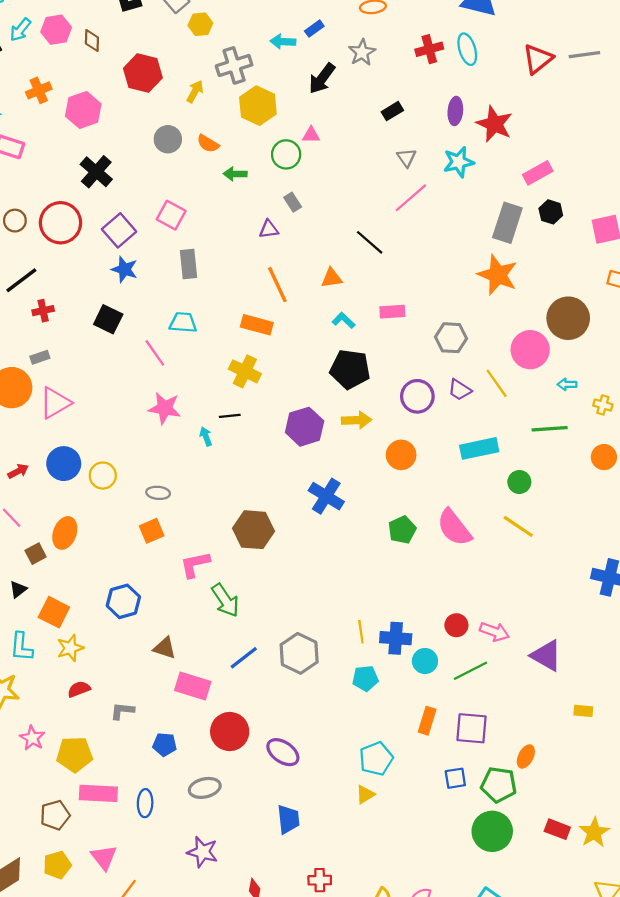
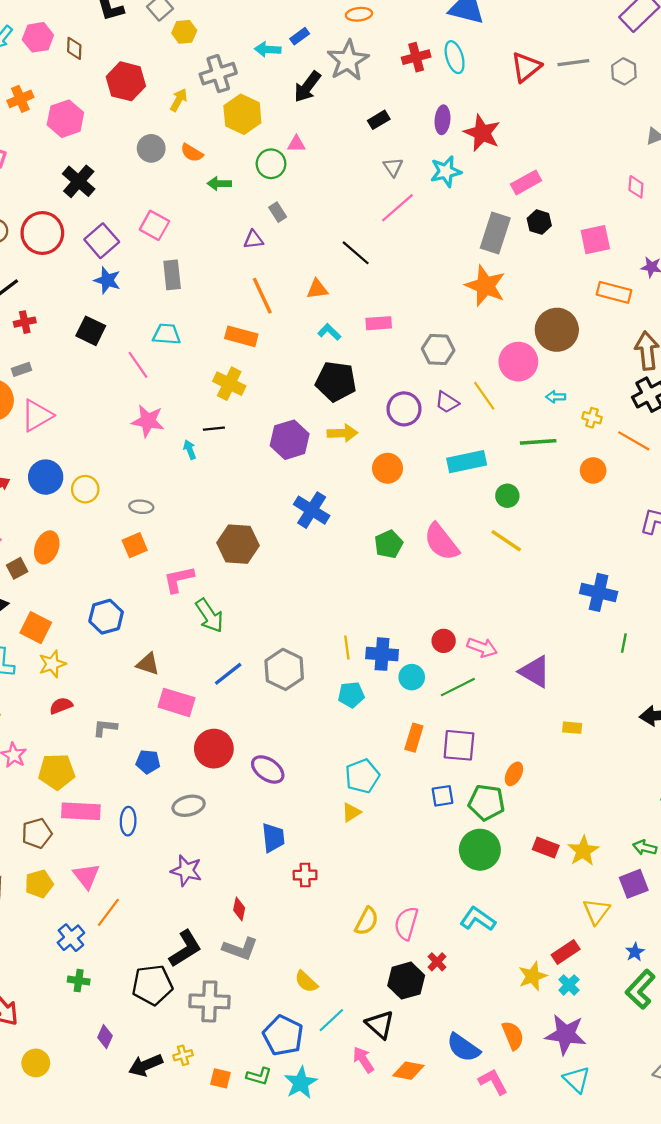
gray star: (362, 52) -> (348, 60), size x1.5
red cross: (320, 880) -> (305, 875), moved

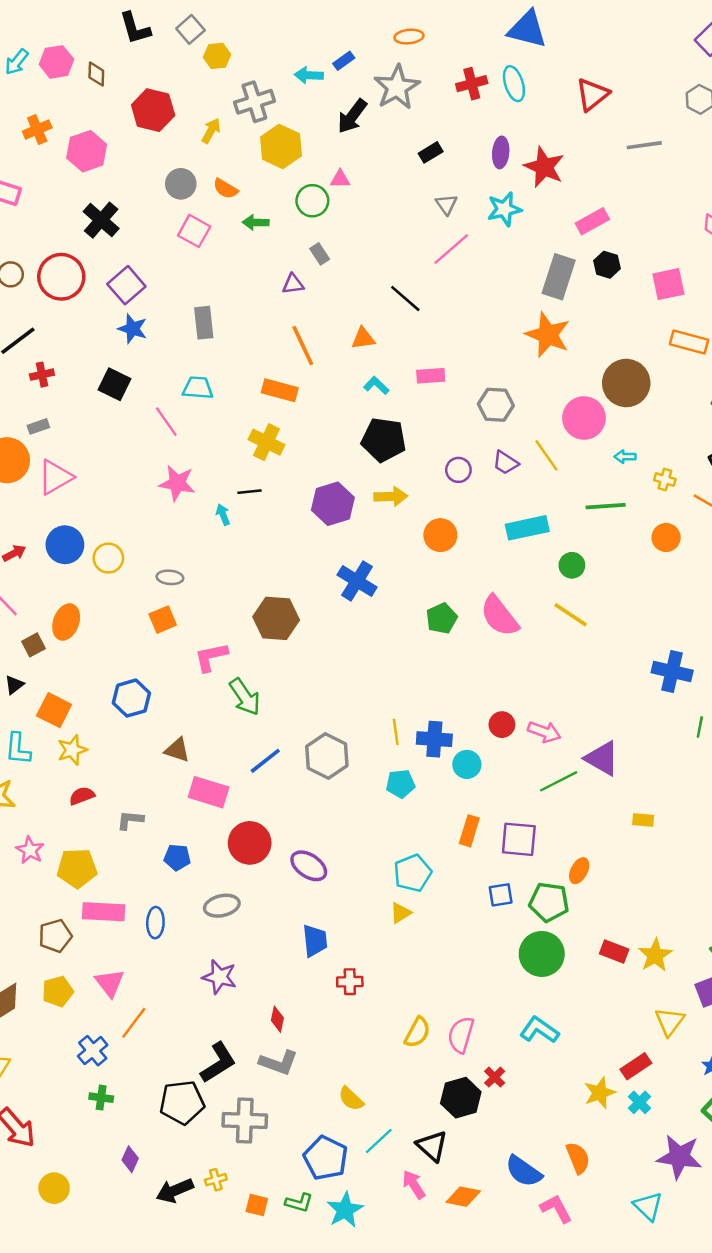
gray line: (573, 63) -> (644, 145), moved
pink square: (154, 225) -> (194, 231), moved
purple circle: (404, 409) -> (458, 470), size x0.7
green line: (458, 687) -> (559, 781), moved
purple star: (566, 1034) -> (679, 1157), moved

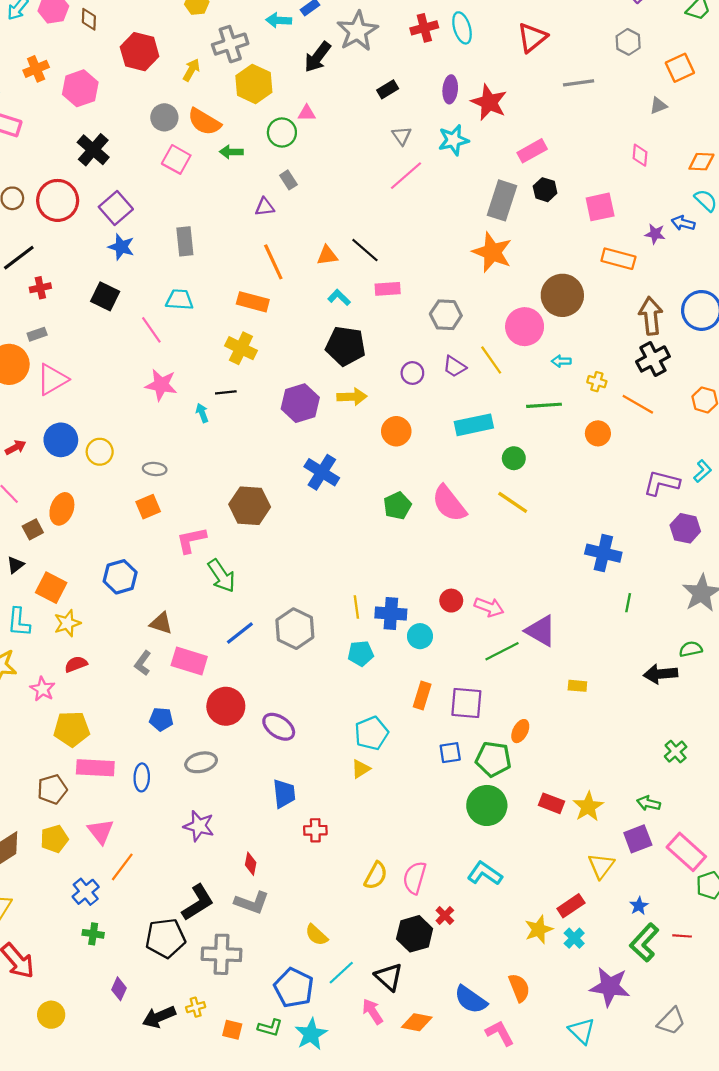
orange semicircle: (225, 189) -> (204, 122), size x1.5
black line: (405, 299) -> (365, 250), moved
gray L-shape: (130, 820) -> (143, 663), moved, turned -60
pink star: (30, 850) -> (42, 689), moved

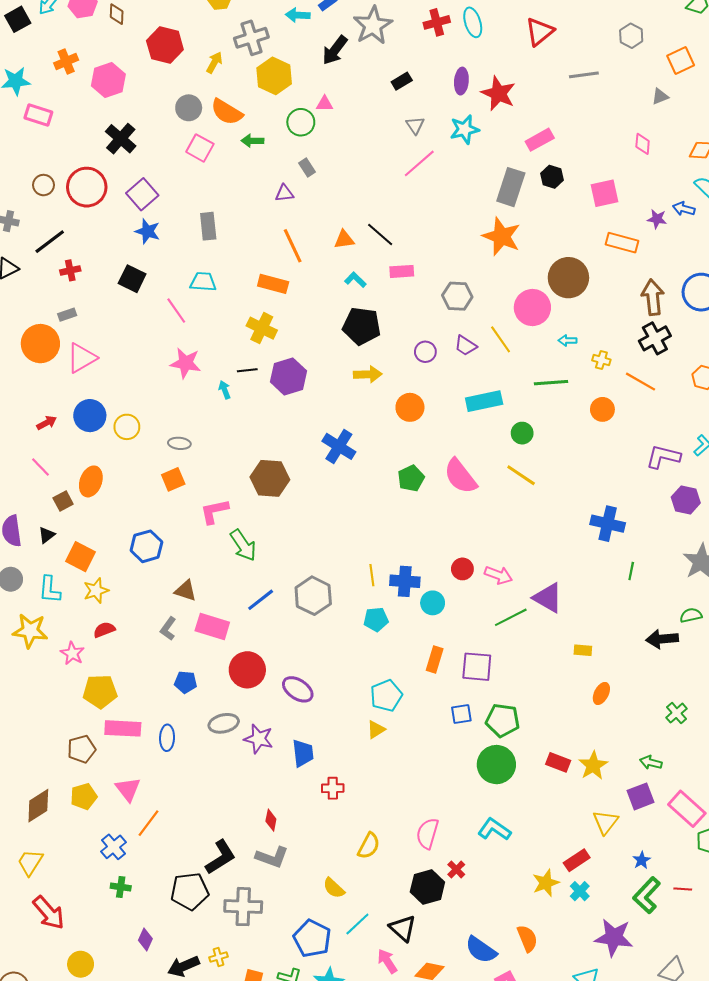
purple hexagon: (300, 403) -> (288, 376), moved
orange ellipse: (520, 731) -> (601, 693), moved
purple star: (199, 826) -> (259, 739), moved
yellow semicircle: (376, 876) -> (369, 846), moved

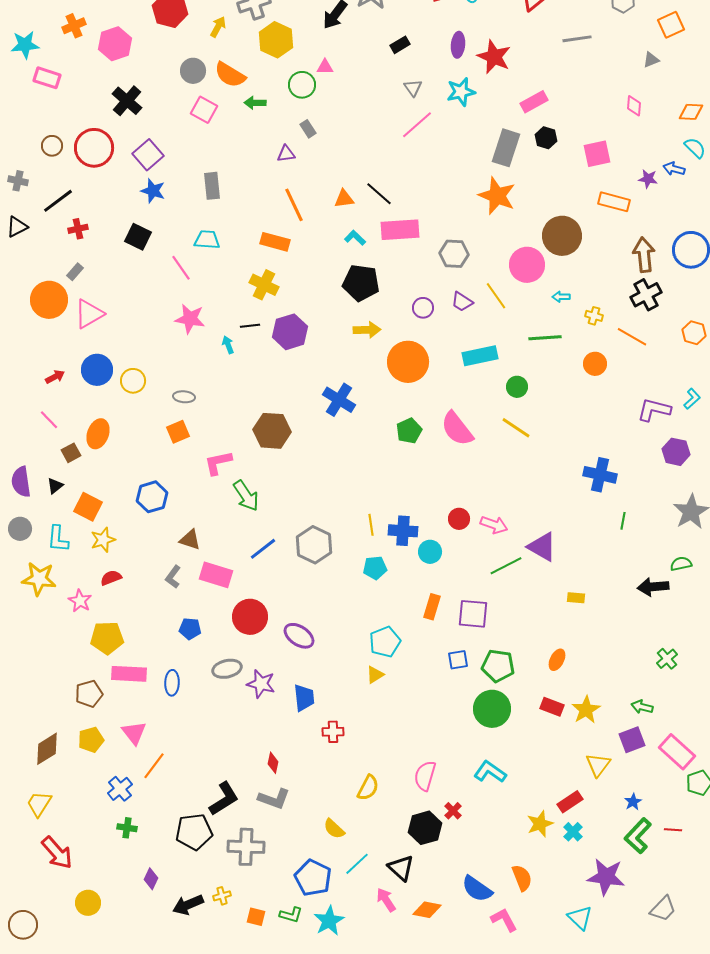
pink rectangle: (402, 271) -> (400, 230), size x1.6
gray rectangle: (67, 315) -> (75, 272), turned -30
orange circle: (410, 407) -> (408, 362), size x1.5
orange ellipse: (601, 693) -> (557, 660), moved

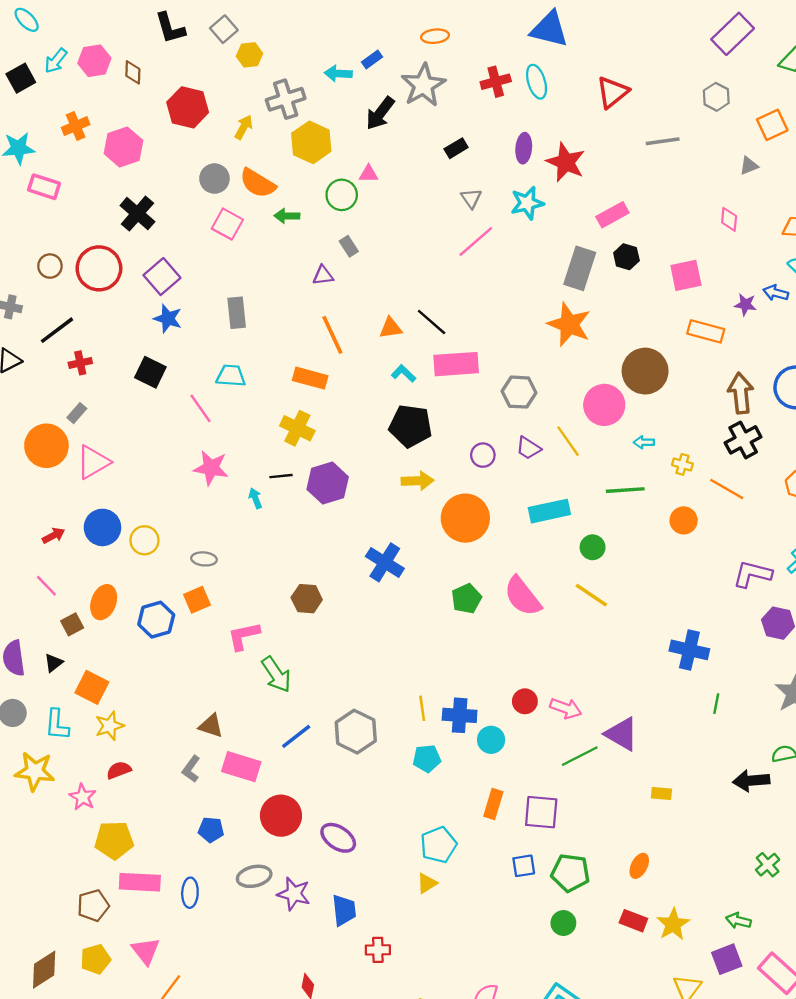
brown hexagon: (272, 431) -> (307, 599), size x0.7
blue hexagon: (152, 497) -> (156, 620), moved
green circle: (492, 709) -> (563, 923), size x0.6

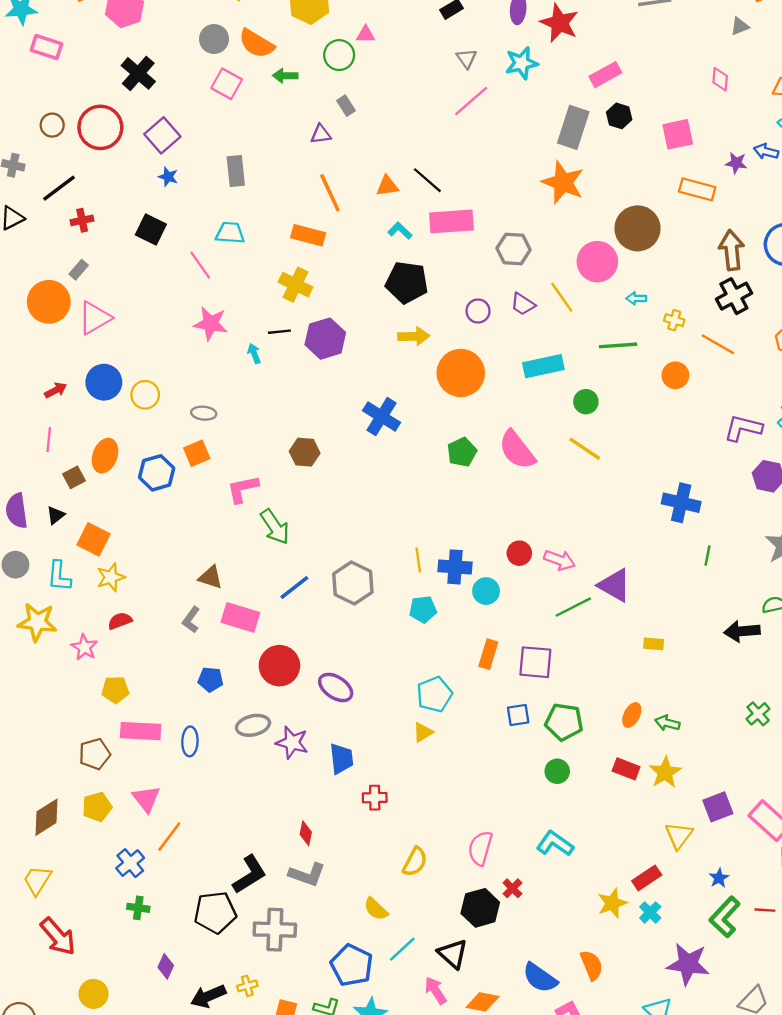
blue star: (168, 319) -> (168, 177), size x0.7
pink line: (46, 586) -> (49, 440), turned 50
yellow pentagon: (114, 840) -> (115, 690), size x0.7
green arrow: (738, 921) -> (667, 723), moved

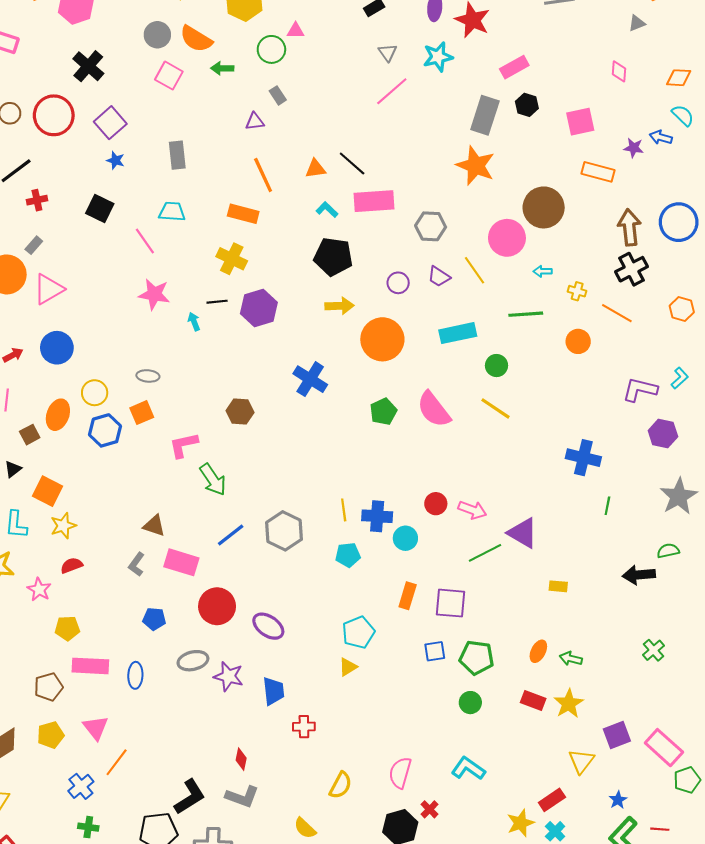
yellow circle: (145, 395) -> (95, 393), moved

